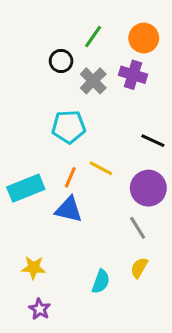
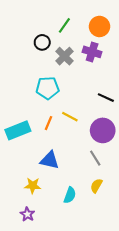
blue triangle: (69, 210) -> (50, 160), moved
yellow star: (33, 268) -> (33, 186), moved

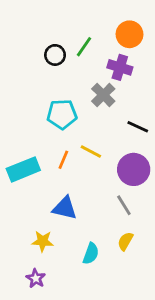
green line: (64, 25) -> (84, 47), moved
gray cross: (64, 56) -> (103, 95), moved

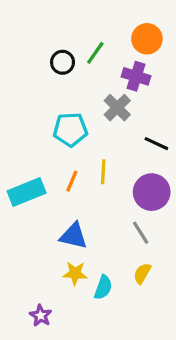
yellow line: (91, 152) -> (103, 172), turned 65
yellow star: (43, 241) -> (75, 273), moved

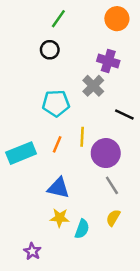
orange circle: (147, 39) -> (117, 19), moved
green line: (95, 53) -> (58, 19), moved
purple circle: (152, 192) -> (106, 153), moved

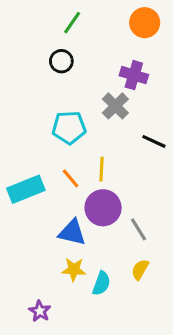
orange line: (57, 144) -> (71, 178), turned -63
purple circle: (106, 153) -> (103, 208), moved

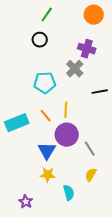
black line: (154, 141) -> (100, 92), turned -35
blue triangle: (72, 232) -> (47, 151), turned 48
cyan semicircle: (101, 283) -> (69, 193), moved, turned -35

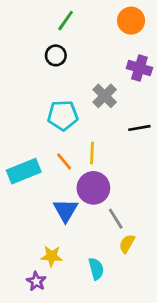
purple cross: (87, 49) -> (139, 68), moved
gray line: (90, 149) -> (116, 219), moved
yellow star: (48, 175) -> (52, 256), moved

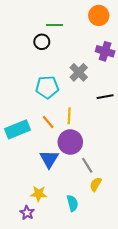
green line: (66, 21) -> (54, 25), moved, turned 56

